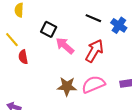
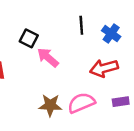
black line: (93, 18) -> (81, 25), turned 63
red arrow: (94, 51) -> (104, 68), moved, turned -135

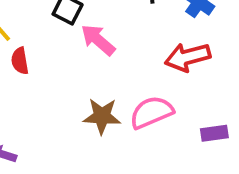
purple rectangle: (121, 102) -> (214, 133), moved

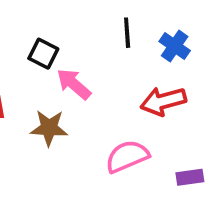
brown star: (102, 116) -> (49, 128), moved

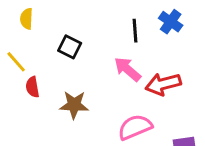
blue cross: (175, 46) -> (171, 22), moved
pink arrow: (74, 84) -> (128, 69), moved

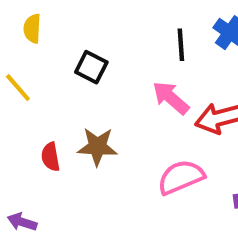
red semicircle: (32, 87) -> (51, 157), moved

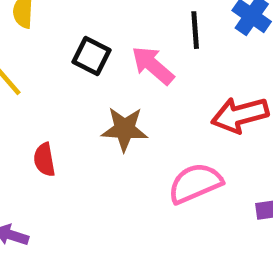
pink arrow: (171, 98) -> (153, 65), moved
brown star: (97, 147) -> (124, 129), moved

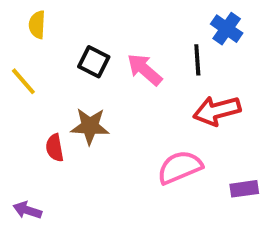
black line: (195, 30) -> (197, 60), moved
brown star: (124, 129) -> (90, 126), moved

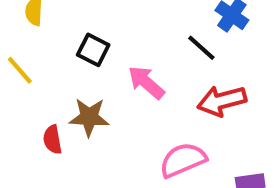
black line: (197, 60) -> (201, 48), turned -44
pink arrow: (145, 70) -> (146, 82), moved

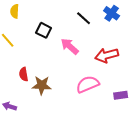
black line: (201, 48) -> (84, 18), moved
brown star: (89, 117) -> (42, 85), moved

